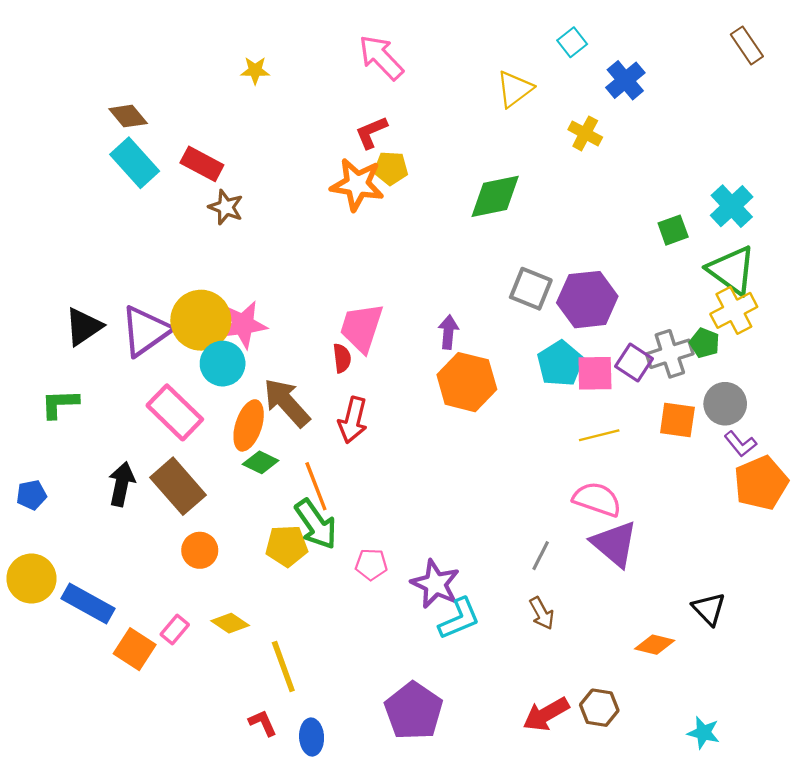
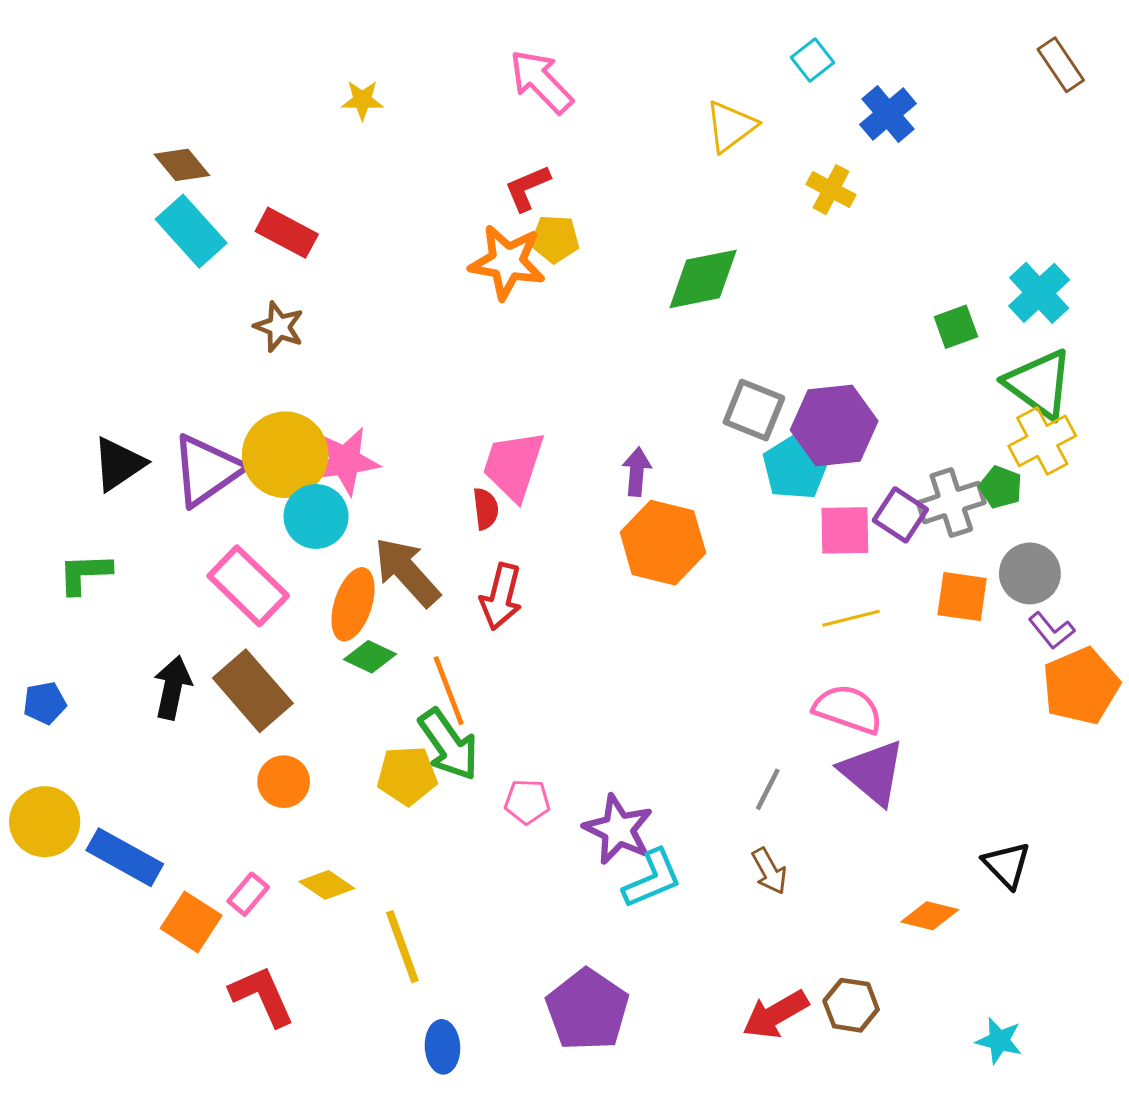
brown star: (226, 207) -> (279, 327), moved
cyan pentagon: (560, 364) -> (796, 467), moved
red L-shape: (263, 723) -> (262, 996), moved, size x1.6

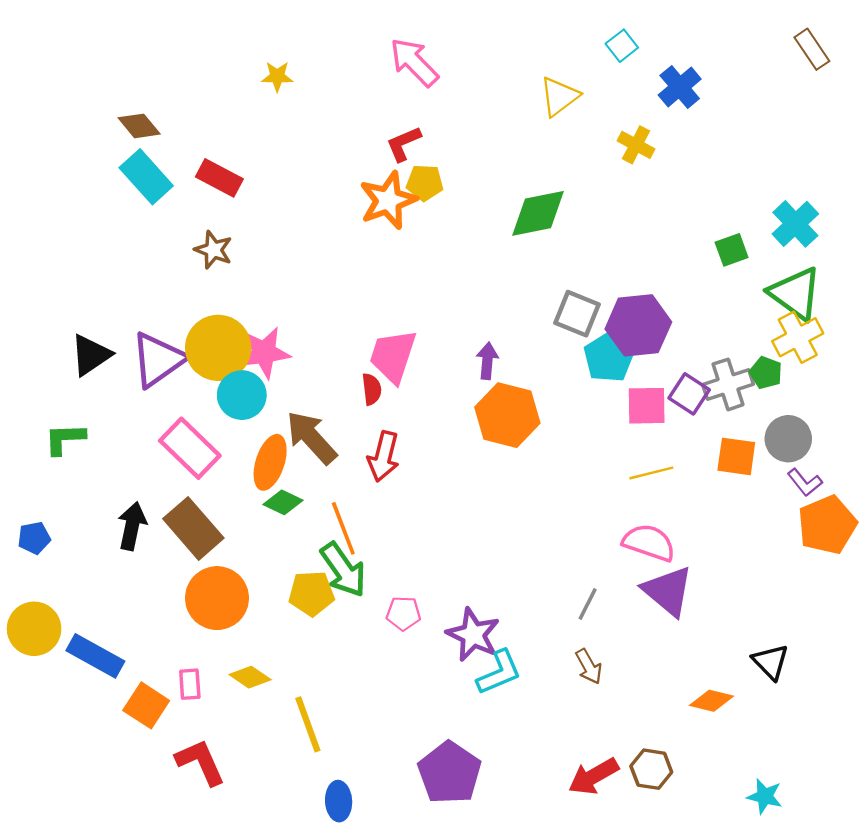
orange star: (507, 262) -> (388, 200), turned -30
orange circle: (284, 782) -> (217, 598), size x1.6
pink rectangle: (248, 894) -> (190, 684), turned -44

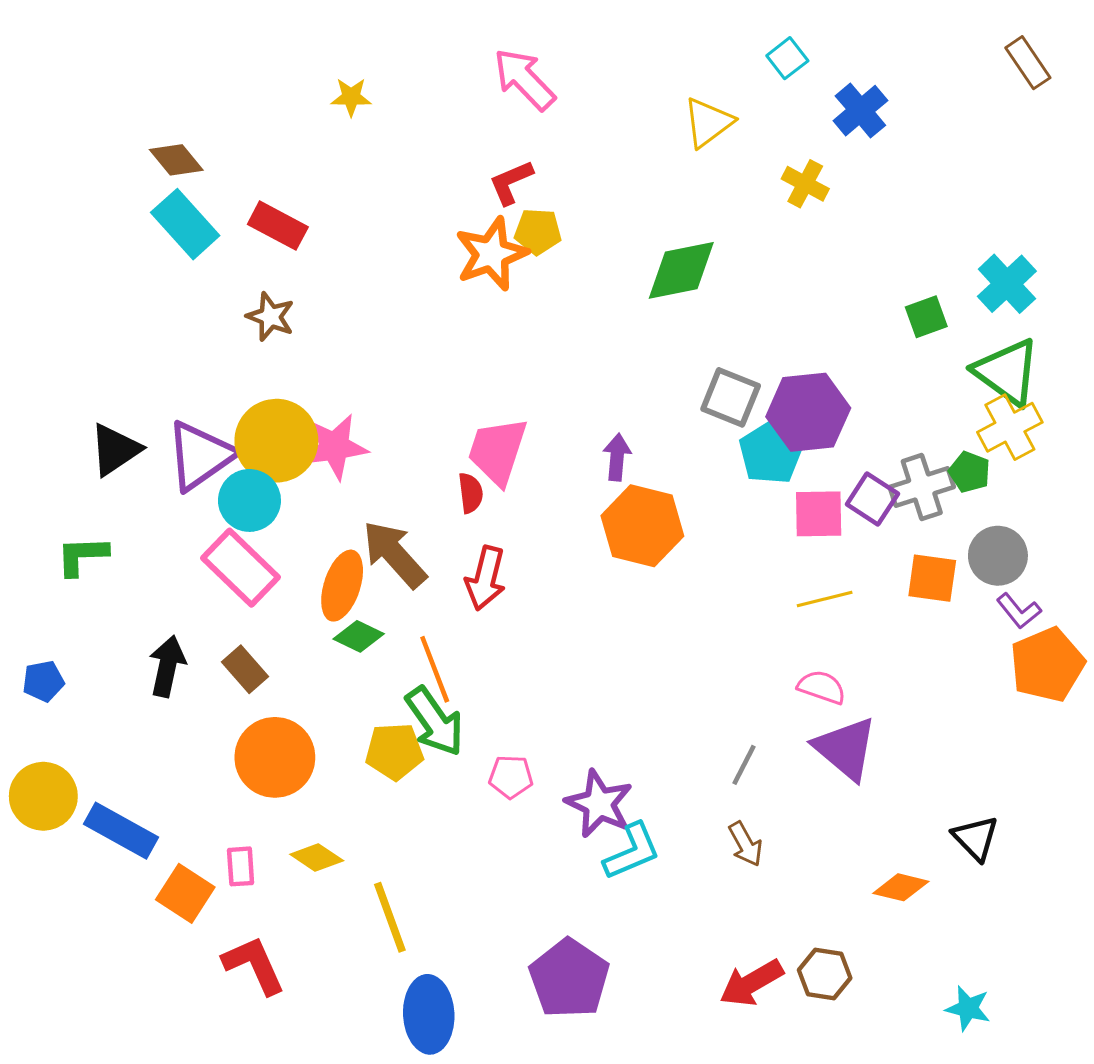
cyan circle: (242, 395) -> (249, 500), moved
brown rectangle: (193, 528) -> (245, 669), size x0.6
pink semicircle: (649, 543) -> (822, 687), size x0.7
blue ellipse: (339, 801) -> (429, 1014), size x1.5

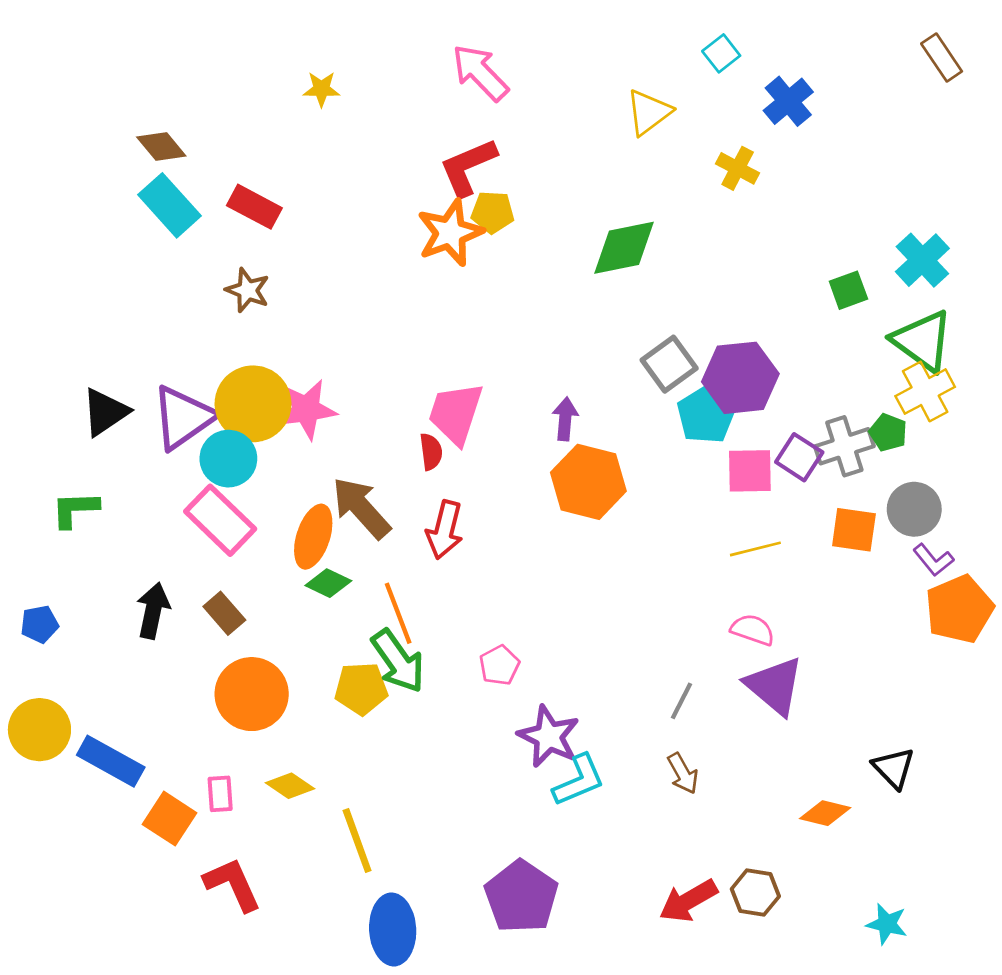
red L-shape: (511, 182) -> (468, 167), size x1.4
gray square: (731, 397) -> (669, 364), turned 32
pink pentagon: (511, 777) -> (499, 665), moved, turned -30

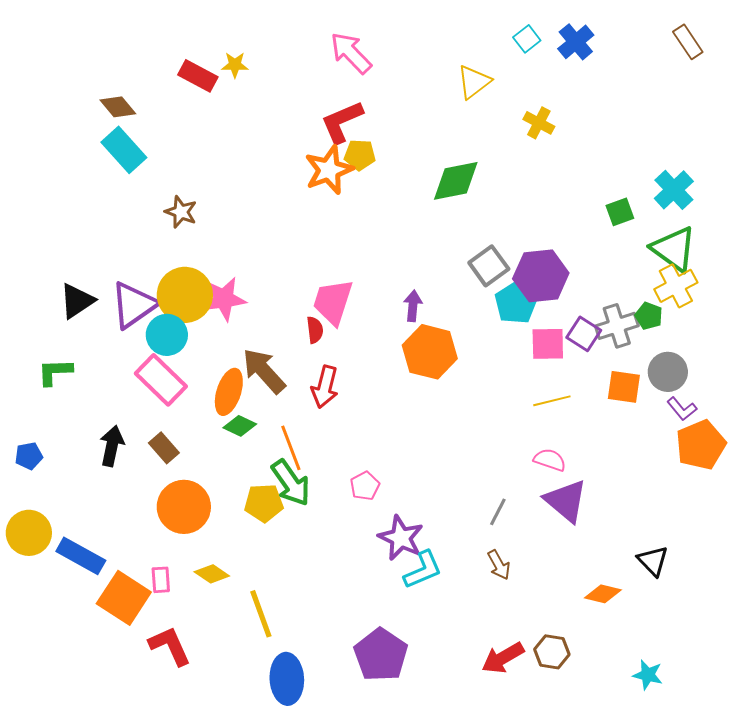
blue cross: (788, 101) -> (576, 42), moved
red rectangle: (254, 207) -> (198, 76), moved
orange square: (170, 819) -> (124, 598), size x1.4

